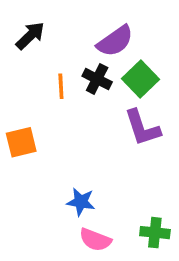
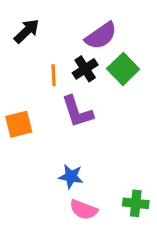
black cross: (97, 79) -> (85, 69), turned 30
purple L-shape: (142, 128) -> (77, 112), moved

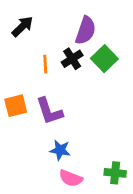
purple semicircle: (101, 36) -> (86, 31), turned -36
purple L-shape: (77, 112) -> (49, 111), moved

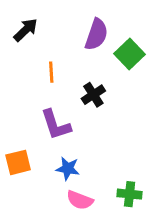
black cross: (72, 59) -> (93, 95), moved
green square: (104, 59) -> (130, 54), moved
orange square: (16, 106) -> (18, 162), moved

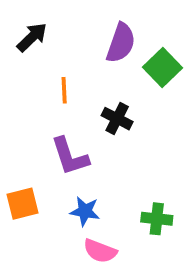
black cross: (93, 95) -> (117, 119), turned -30
green cross: (130, 194) -> (157, 219), moved

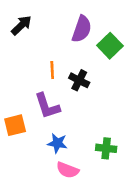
orange line: (64, 90) -> (52, 70), moved
orange square: (23, 204) -> (15, 125), moved

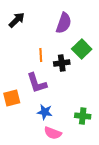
green square: (110, 46) -> (82, 49), moved
black cross: (79, 80) -> (62, 63), turned -35

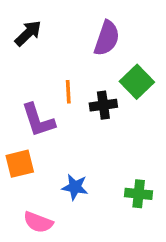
purple L-shape: (37, 83) -> (38, 120), moved
pink semicircle: (53, 133) -> (38, 222), moved

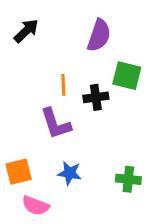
green square: (137, 82) -> (127, 76), turned -32
purple L-shape: (38, 120) -> (56, 124), moved
orange square: (20, 164) -> (19, 172), moved

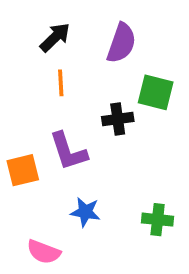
black arrow: (26, 31) -> (55, 37), moved
orange line: (63, 85) -> (61, 83), moved
orange square: (19, 172) -> (23, 170), moved

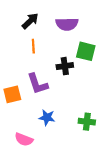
purple semicircle: (121, 43) -> (67, 24), turned 70

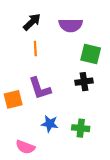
black cross: (65, 66) -> (84, 82), moved
green cross: (87, 122) -> (81, 128), moved

